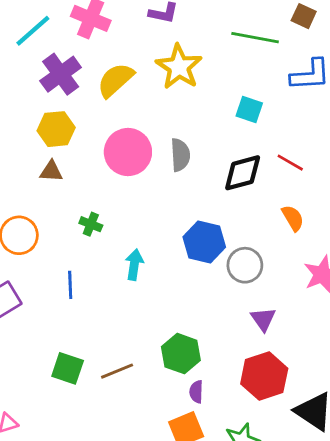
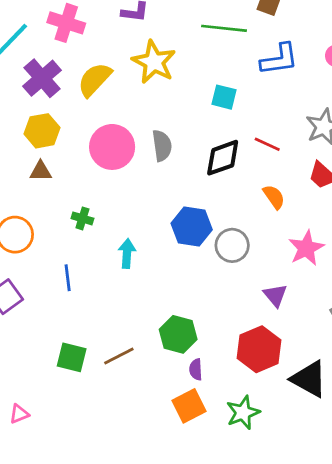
purple triangle: (263, 319) -> (275, 295), moved

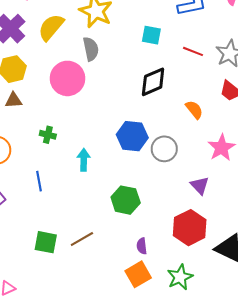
red line: (267, 144) -> (193, 51), moved
gray semicircle: (162, 146) -> (91, 49), moved
green hexagon: (178, 334) -> (126, 200), moved

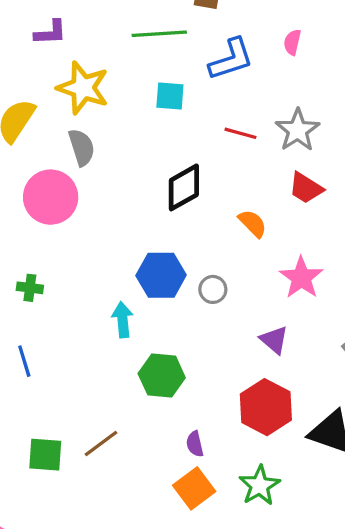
cyan square: (151, 35) -> (170, 96), moved
gray circle: (164, 149) -> (213, 289), size x0.7
cyan arrow: (84, 160) -> (123, 320), moved

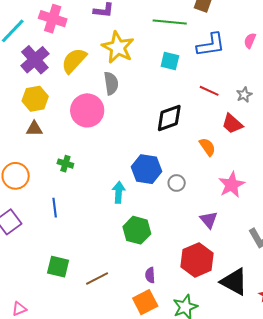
gray star: (298, 130) -> (244, 95), size x0.6
red trapezoid: (306, 188) -> (232, 124), moved
brown line: (101, 444) -> (97, 278), moved

